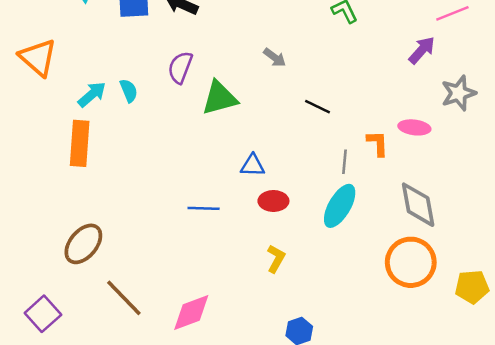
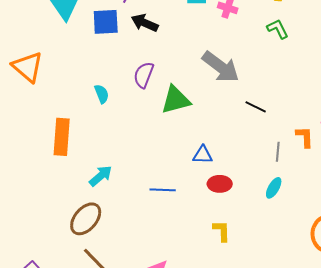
gray arrow: (275, 58) -> (221, 67), size x2.0
cyan arrow: (92, 94) -> (101, 176), moved
cyan ellipse: (340, 206) -> (274, 188), size x0.6
brown ellipse: (83, 244) -> (86, 219), moved
yellow L-shape: (276, 259) -> (222, 231), turned -30

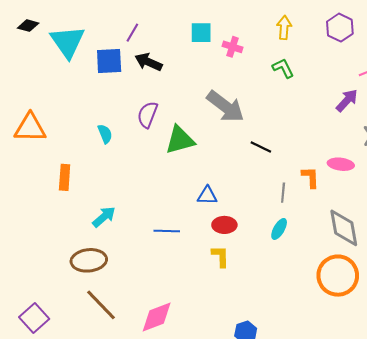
orange triangle: (28, 67) -> (30, 128), moved, turned -40
orange rectangle: (62, 137) -> (65, 177), size x0.7
brown ellipse: (86, 219) -> (89, 260), turned 44
yellow L-shape: (222, 231) -> (220, 256), moved

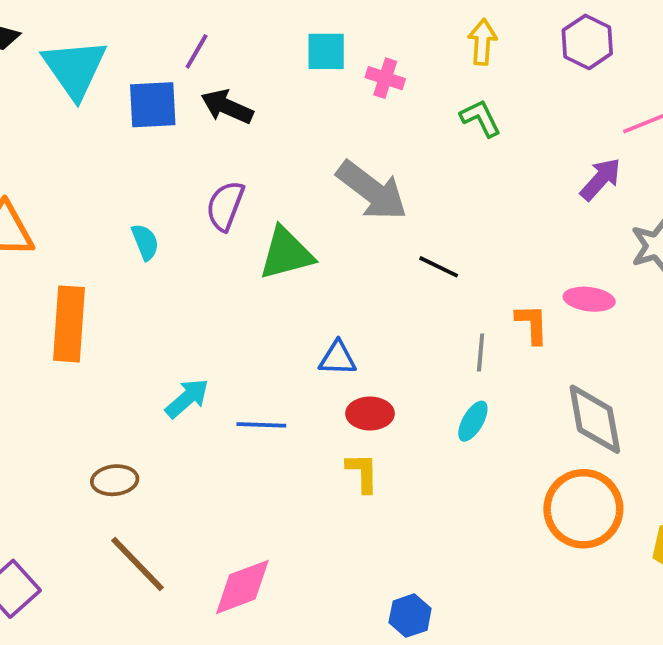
orange rectangle: (65, 177) -> (69, 324), size x1.5
cyan arrow: (104, 217) -> (187, 398), moved
brown ellipse: (89, 260) -> (115, 480), size x0.7

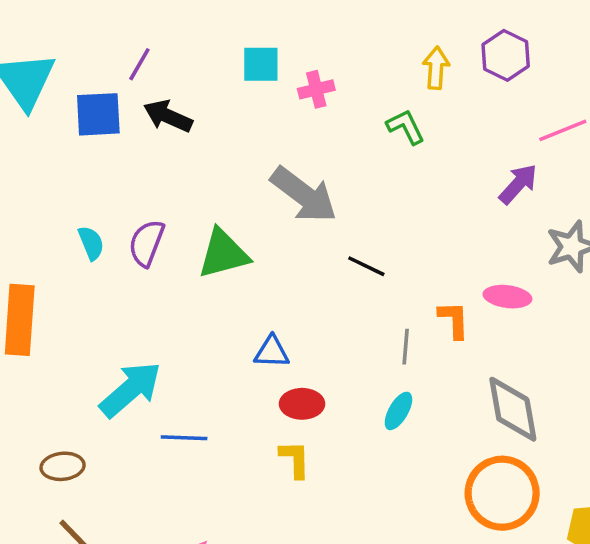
yellow arrow: (482, 42) -> (436, 68), moved
pink cross: (385, 78) -> (316, 89), turned -32
purple semicircle: (225, 206) -> (147, 243), moved
cyan arrow: (187, 398) -> (130, 390), size x1.5
blue line: (261, 425) -> (184, 438), moved

